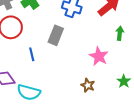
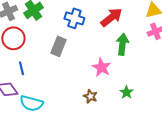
green arrow: (120, 33) -> (122, 44), size x1.5
blue line: (32, 54) -> (21, 68), moved

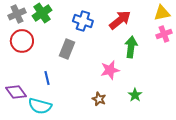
pink star: (101, 67) -> (110, 70), turned 30
blue line: (21, 68) -> (47, 78), moved

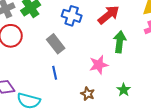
gray rectangle: (67, 49) -> (56, 44), turned -60
blue line: (47, 78) -> (55, 73), moved

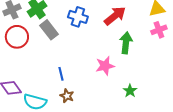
gray rectangle: (56, 44) -> (49, 30), moved
brown star: (88, 94) -> (67, 96), moved

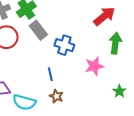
blue cross: (78, 17) -> (64, 45), moved

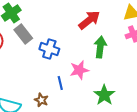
blue line: (50, 74) -> (60, 83), moved
green star: (119, 91) -> (104, 95), size x1.5

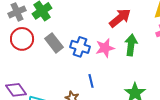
gray rectangle: (23, 34) -> (54, 43), moved
pink star: (79, 70) -> (105, 48), moved

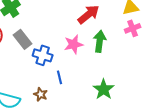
blue cross: (80, 47) -> (43, 55), moved

